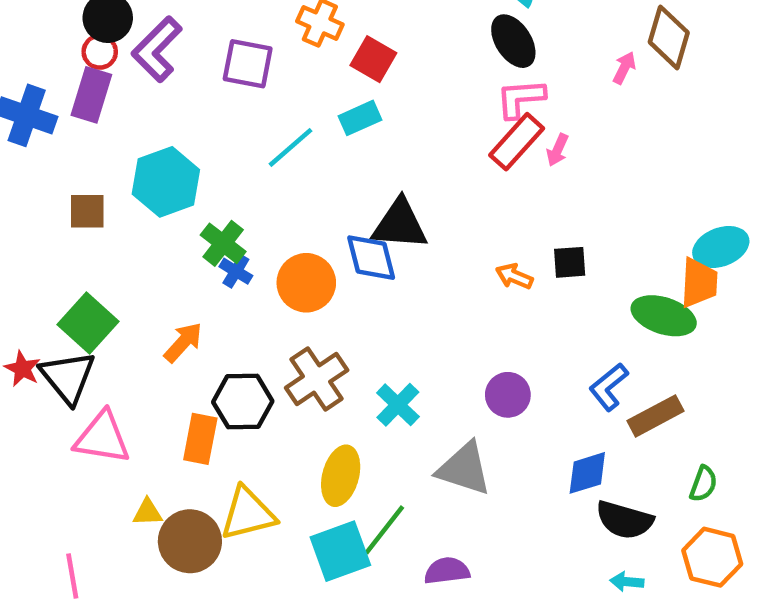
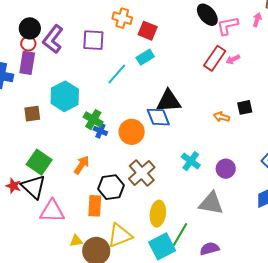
pink L-shape: (520, 98) -> (228, 26), moved
pink arrow: (557, 150) -> (233, 59), turned 48
cyan cross: (398, 405) -> (191, 161), moved

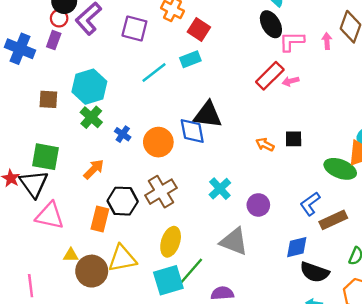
pink arrow: (257, 20) -> (327, 41), turned -32
purple rectangle: (27, 63) -> (54, 40), size x0.7
green cross: (93, 120) -> (91, 117), moved
green square: (39, 162) -> (46, 157), turned -35

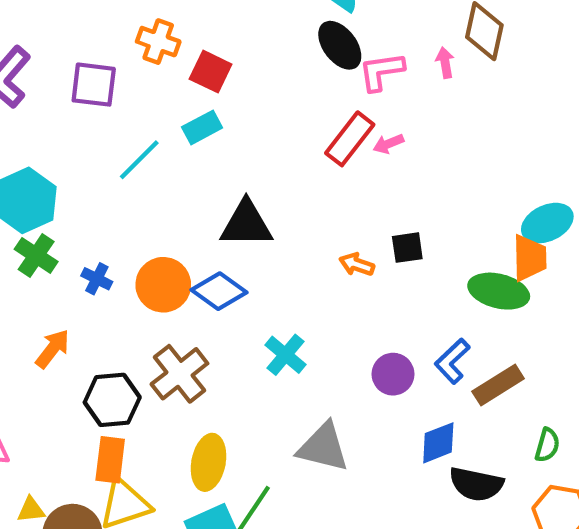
blue diamond: (192, 131) -> (219, 291), moved, turned -36
purple circle: (258, 205) -> (393, 374), moved
orange rectangle: (100, 219) -> (110, 460), moved

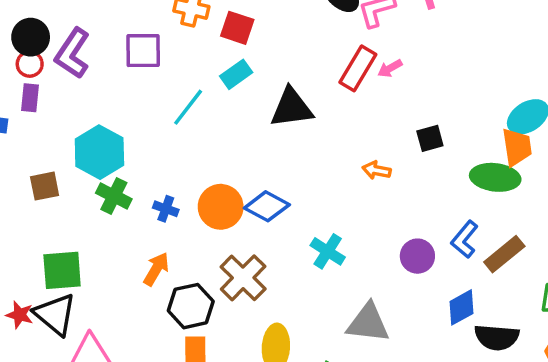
black triangle: (246, 224) -> (291, 108), moved
black square: (407, 248) -> (430, 138), moved
orange arrow: (53, 349) -> (156, 269), moved

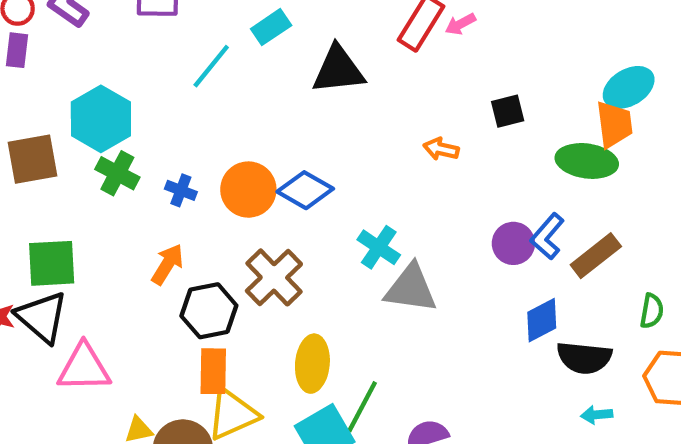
brown square: (45, 186) -> (32, 159), size x1.4
purple circle: (417, 256) -> (513, 243), moved
gray triangle: (368, 323) -> (411, 289), moved

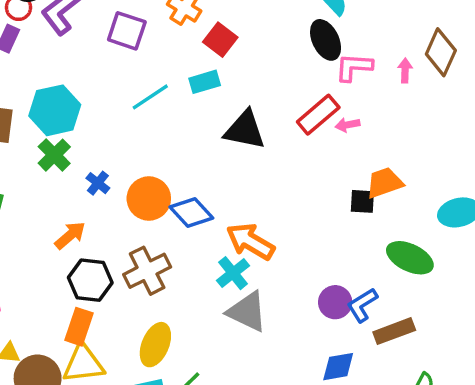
orange trapezoid: (614, 124) -> (384, 183), moved, turned -120
orange arrow: (441, 149) -> (250, 241), moved, size x1.8

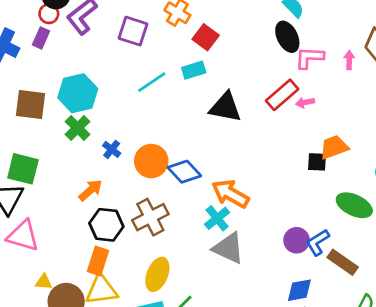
brown rectangle: (394, 331) -> (343, 262), turned 56

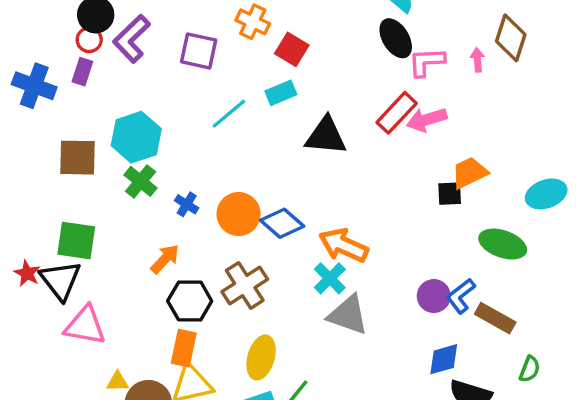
pink arrow: (305, 102) -> (427, 120), size x1.6

